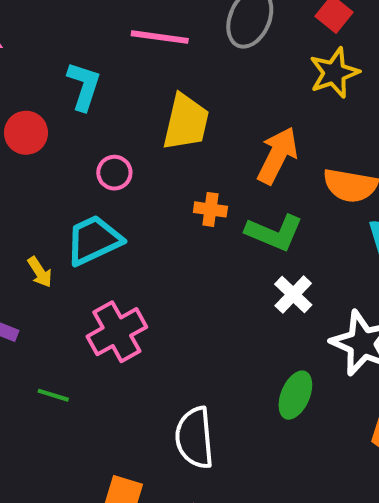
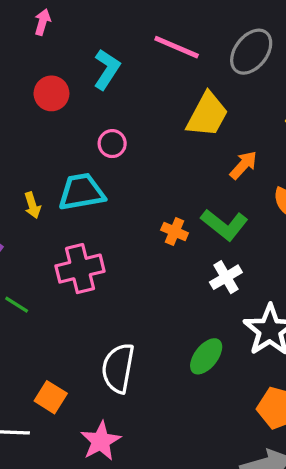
yellow trapezoid: (186, 122) -> (207, 115), moved
orange arrow: (277, 155) -> (243, 165), size x0.7
orange cross: (210, 209) -> (175, 231), moved

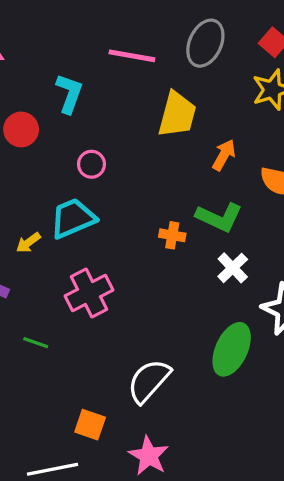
yellow arrow: (32, 205) -> (28, 243), turned 85
green ellipse: (206, 356) -> (232, 349), size x1.4
white semicircle: (118, 368) -> (149, 381), turned 45

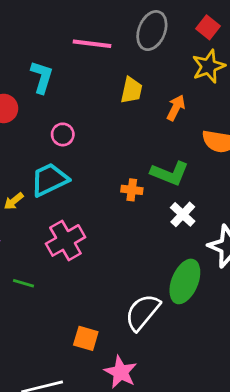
yellow trapezoid: (177, 114) -> (131, 90), size x0.7
orange arrow: (224, 155) -> (176, 108), moved
white semicircle: (149, 381) -> (142, 312), moved
orange square: (90, 425) -> (86, 338), moved

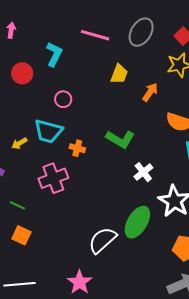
green L-shape: (170, 173) -> (120, 139), moved
cyan trapezoid: (49, 180) -> (48, 131), turned -148
orange cross: (132, 190) -> (77, 148), moved
orange square: (86, 338) -> (21, 235), moved

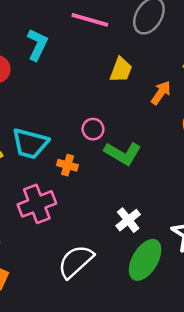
pink circle: (63, 99) -> (93, 129), moved
white cross: (143, 172) -> (128, 220), moved
white semicircle: (102, 240) -> (76, 261), moved

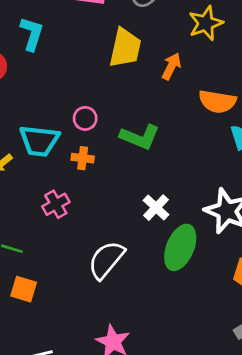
yellow trapezoid: (121, 70) -> (125, 48), size x1.4
pink circle: (93, 129) -> (85, 118), moved
pink cross: (37, 204) -> (56, 204), size x0.7

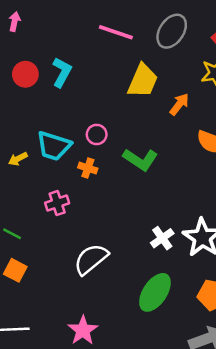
cyan L-shape: (32, 34) -> (62, 72), moved
white cross: (156, 208) -> (162, 238), moved
green ellipse: (180, 247) -> (155, 292), moved

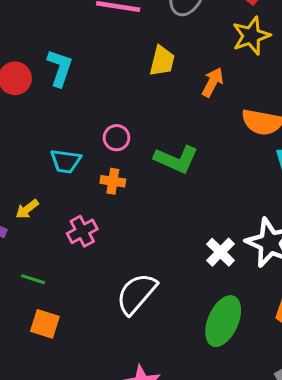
yellow trapezoid: (143, 81) -> (162, 61), size x0.7
cyan trapezoid: (54, 146) -> (66, 161), size x0.7
yellow arrow: (18, 159) -> (27, 209), moved

